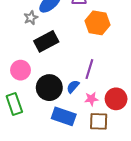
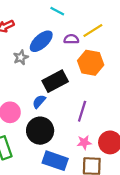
black rectangle: (46, 41) -> (55, 81), moved
blue semicircle: (73, 87) -> (39, 102), moved

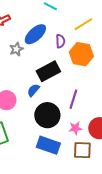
purple semicircle: (71, 39) -> (60, 41), moved, turned 88
black circle: (40, 131) -> (47, 115), moved

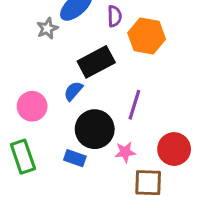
pink star: (75, 128) -> (125, 152), moved
blue rectangle: (48, 145) -> (75, 158), moved, size x0.6

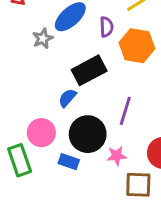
pink circle: (32, 106) -> (41, 133), moved

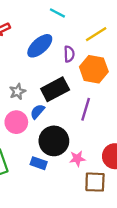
gray star: (43, 38) -> (17, 92), moved
purple line: (125, 111) -> (86, 109), moved
pink circle: (41, 133) -> (16, 122), moved

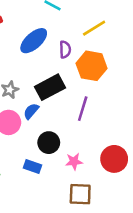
black circle: (54, 141) -> (49, 143), size x0.7
brown square: (95, 182) -> (80, 194), moved

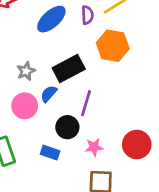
purple semicircle: (65, 49) -> (87, 15), moved
purple line: (83, 109) -> (86, 103), moved

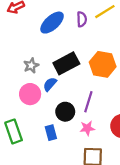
orange hexagon: (113, 46) -> (103, 64), moved
purple line: (86, 103) -> (88, 102), moved
blue rectangle: (50, 153) -> (51, 133), turned 56

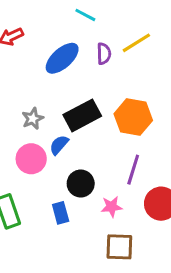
purple line: (88, 102) -> (133, 170), moved

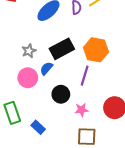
purple line: (133, 170) -> (85, 76), moved
blue rectangle: (61, 213) -> (38, 127), moved, turned -32

